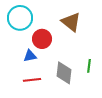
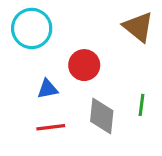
brown triangle: (71, 22) -> (138, 27), moved
red circle: (42, 39) -> (84, 65), moved

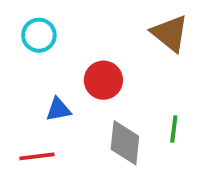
cyan circle: (32, 28) -> (39, 35), size x0.7
red line: (51, 127) -> (37, 156), moved

